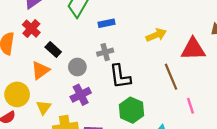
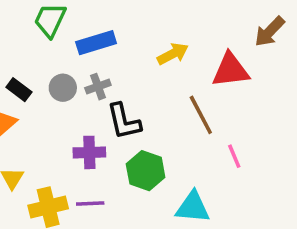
blue rectangle: (107, 23) -> (96, 43), size x1.5
gray circle: (77, 67) -> (63, 88), moved
purple cross: (81, 95) -> (89, 152), moved, turned 30

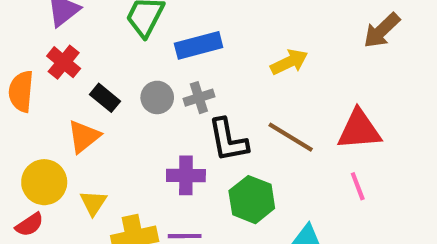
brown arrow: (270, 32) -> (382, 30), moved
red triangle: (231, 70) -> (359, 130), moved
brown line: (201, 115) -> (291, 137), moved, turned -33

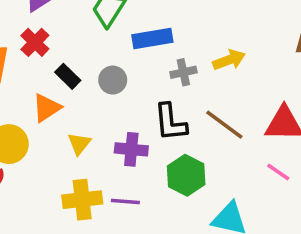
gray cross: (199, 98) -> (183, 72), moved
pink line: (358, 186) -> (278, 172), turned -40
yellow triangle: (93, 203) -> (79, 144), moved

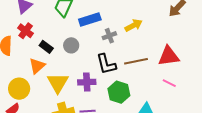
brown line: (224, 125) -> (136, 61), turned -40
yellow triangle: (79, 144) -> (58, 83), size x1.6

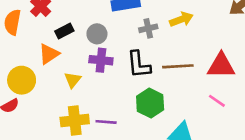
black rectangle: (46, 47) -> (64, 31), turned -72
purple cross: (87, 82) -> (101, 60), moved
yellow triangle: (58, 83) -> (73, 80), size x0.6

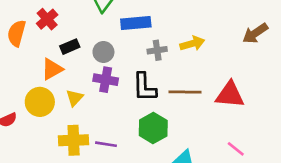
yellow circle: (22, 80) -> (40, 102), moved
pink line: (217, 101) -> (236, 149), moved

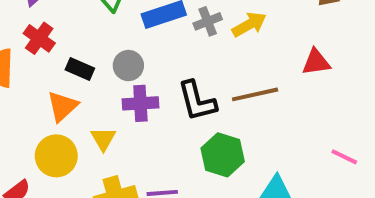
black rectangle: (70, 47) -> (80, 69), turned 60
gray cross: (157, 50) -> (208, 21), moved
red triangle: (230, 95) -> (316, 62), moved, size x0.7

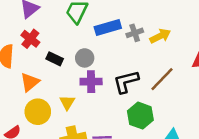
brown line: (255, 94) -> (162, 79), turned -36
black L-shape: (197, 101) -> (126, 82), turned 88
orange triangle: (62, 106) -> (30, 82), moved

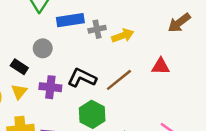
black rectangle: (55, 59) -> (19, 67), moved
purple cross: (91, 82) -> (50, 87), moved
black L-shape: (126, 82) -> (82, 78), turned 32

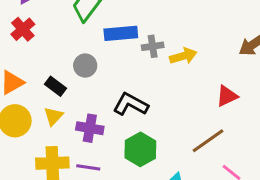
red triangle: (161, 66) -> (227, 96), turned -30
brown line: (119, 80) -> (208, 141), moved
purple cross: (50, 87) -> (90, 128), moved

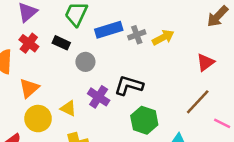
black rectangle: (55, 86) -> (61, 43), moved
yellow triangle: (53, 116) -> (68, 108), turned -35
purple cross: (90, 128) -> (99, 97), moved, turned 35

